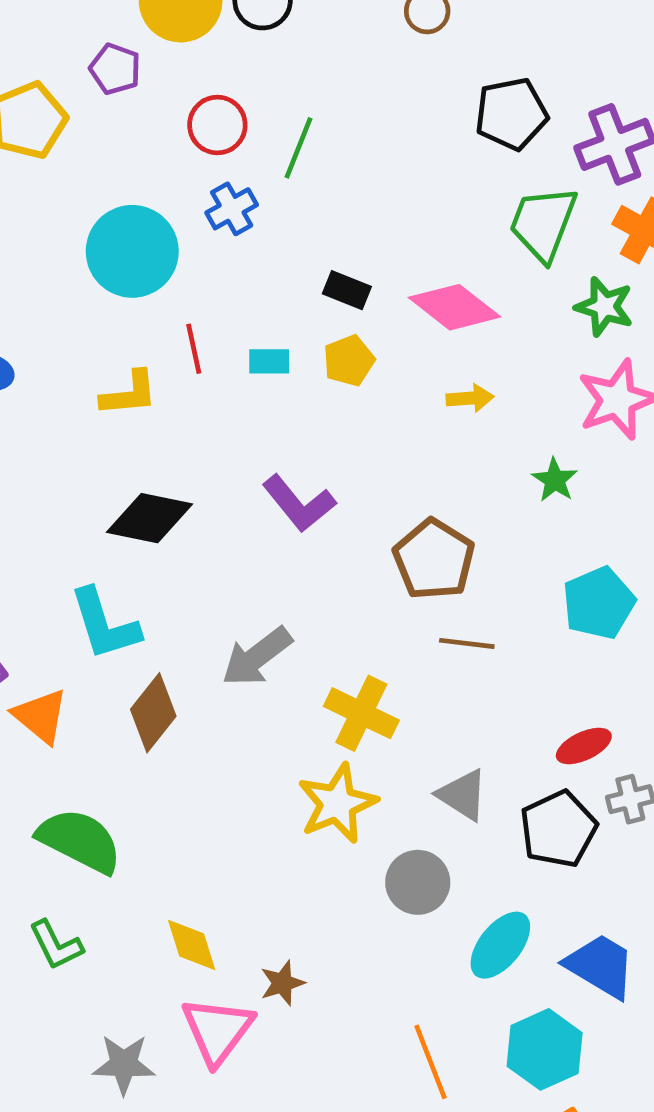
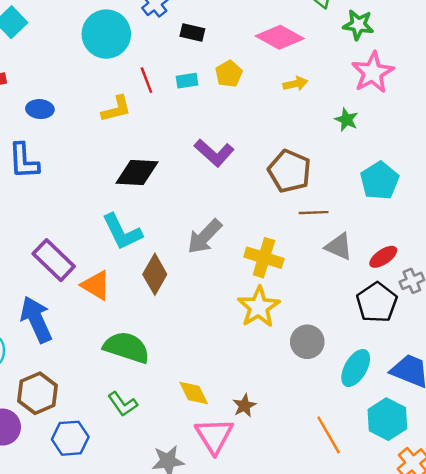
black rectangle: (347, 290) -> (192, 33), moved
gray triangle: (462, 795) -> (339, 247), moved

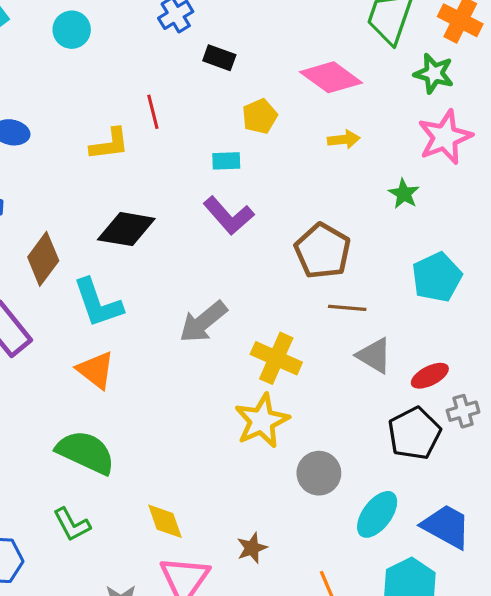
cyan circle: (106, 34) -> (72, 30), moved, size x0.6
cyan rectangle: (187, 81) -> (226, 161), moved
brown diamond: (155, 274) -> (43, 259), moved
orange triangle: (96, 285) -> (96, 370), moved
brown star: (244, 406) -> (252, 548), moved

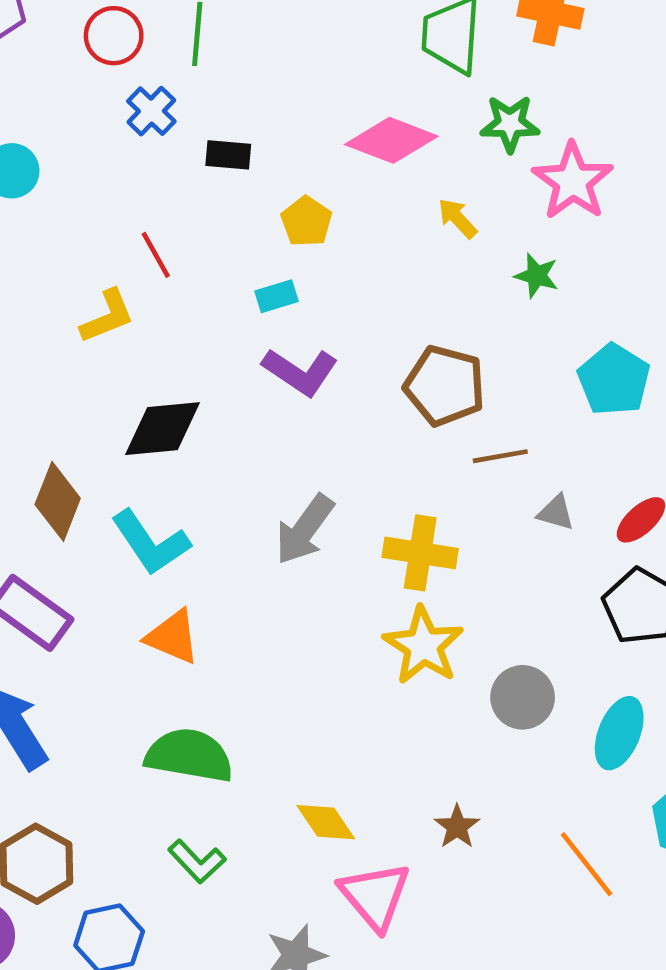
green star: (434, 73) -> (510, 124), moved
yellow arrow: (344, 139) -> (457, 218), moved, turned -112
gray triangle: (374, 356) -> (556, 513), size x0.7

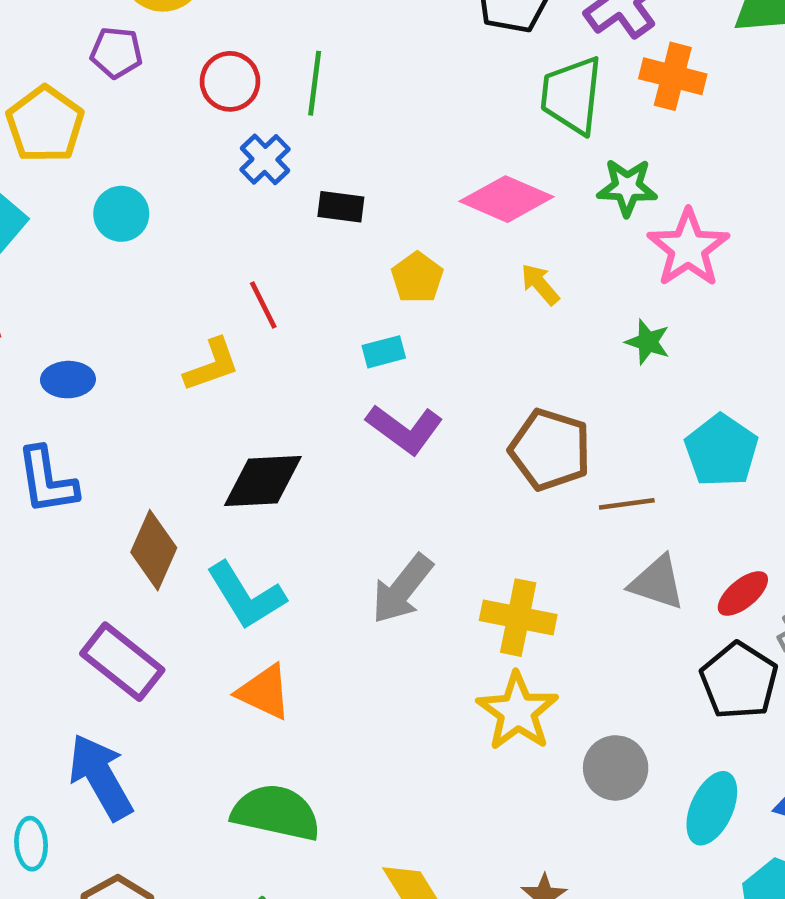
yellow arrow: (457, 218) -> (540, 284), moved
brown line: (500, 456) -> (627, 504), moved
gray triangle: (556, 513) -> (657, 582), size x1.5

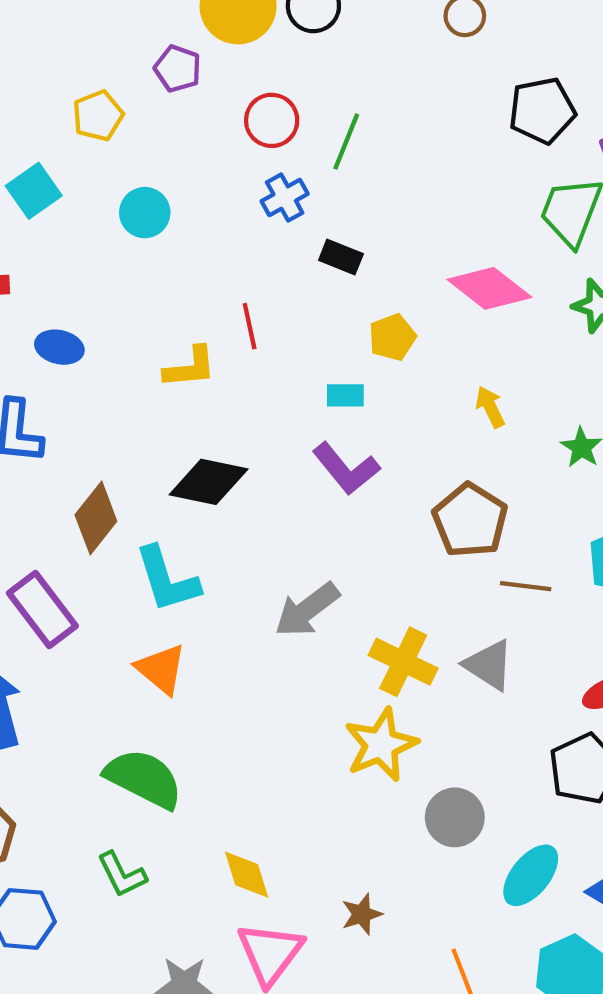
yellow pentagon: (45, 124) -> (98, 116), size x0.7
yellow arrow: (540, 284) -> (490, 407), moved
gray triangle: (657, 582) -> (489, 665), moved

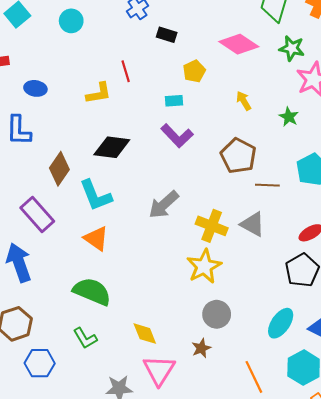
gray circle: (455, 817) -> (217, 314), moved

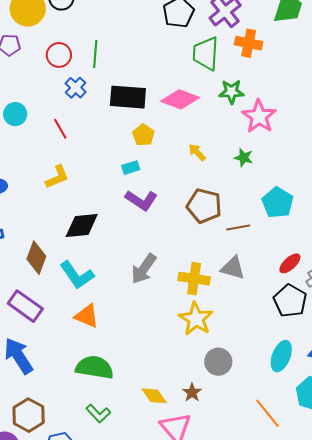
black rectangle: (167, 35) -> (128, 97), moved, size x1.8
red line: (126, 71) -> (60, 129), moved
brown star: (201, 348) -> (192, 392), moved

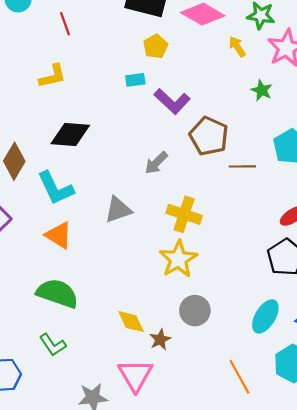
yellow arrow: (197, 152) -> (237, 47), moved
purple L-shape: (141, 200) -> (172, 101), moved
gray triangle: (233, 268) -> (118, 210), moved, turned -44
gray arrow: (144, 269) -> (156, 163), moved, size x0.7
yellow diamond: (154, 396) -> (131, 322), moved

